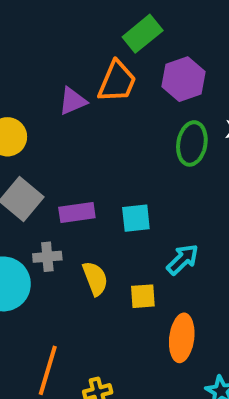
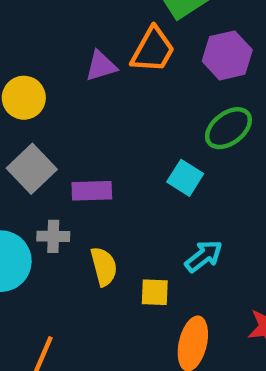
green ellipse: (192, 143) -> (228, 128), turned 36
cyan square: (136, 218) -> (185, 178), moved, turned 32

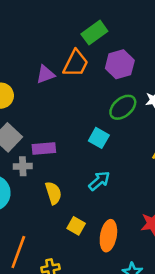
gray cross: (53, 236) -> (23, 166), moved
cyan arrow: (204, 256) -> (99, 181), moved
yellow square: (155, 292) -> (76, 226), moved, turned 30

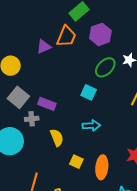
purple rectangle: (44, 149) -> (47, 104), turned 30
cyan arrow: (99, 181) -> (91, 126), turned 42

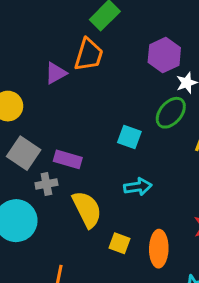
purple hexagon: (100, 34) -> (164, 55), moved
green ellipse: (105, 67) -> (171, 113), moved
yellow semicircle: (57, 138) -> (87, 209), size x1.4

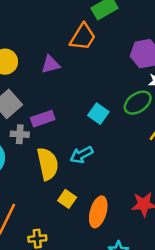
purple triangle: (56, 73) -> (51, 65), moved
purple rectangle: (68, 159) -> (43, 119), turned -50
cyan arrow: (138, 187) -> (82, 155), moved, turned 145

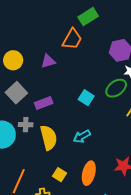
gray cross: (20, 134) -> (26, 125), moved
cyan arrow: (82, 155) -> (82, 136), moved
yellow square: (67, 199) -> (60, 175), moved

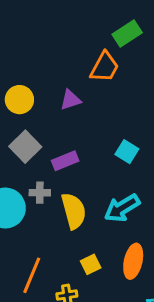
cyan arrow: (82, 136) -> (122, 208), size x1.4
yellow square: (60, 175) -> (91, 264), turned 32

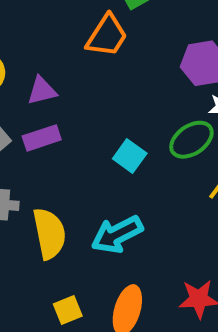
purple triangle: (70, 100) -> (42, 91), moved
purple rectangle: (65, 161) -> (42, 138), moved

